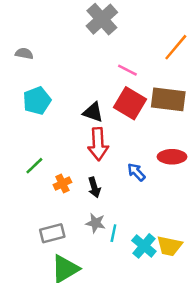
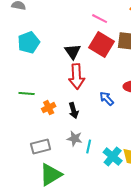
black triangle: (93, 112) -> (73, 52), turned 36
green line: (34, 166) -> (27, 94), turned 49

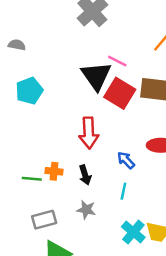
black triangle: (73, 52) -> (96, 76), moved, size x1.5
green line: (27, 94) -> (32, 179), moved
orange cross: (49, 108) -> (54, 171), turned 32
cyan line: (89, 147) -> (123, 191), moved

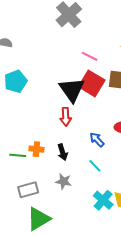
black triangle: (96, 76) -> (72, 90), moved
red arrow: (89, 133) -> (66, 117), size x0.7
cyan line: (123, 191) -> (95, 166), turned -56

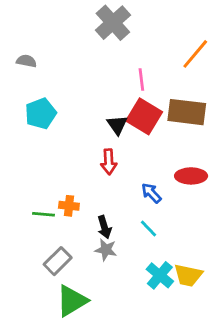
pink line: (90, 56) -> (141, 79), turned 56
black triangle: (72, 90) -> (117, 125), size x0.6
black arrow: (63, 152) -> (104, 227), moved
gray rectangle: (28, 190) -> (58, 261), turned -30

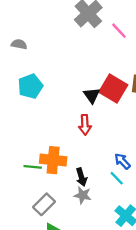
pink line: (141, 79) -> (119, 31), moved, turned -36
blue arrow: (151, 193) -> (122, 161), moved
orange cross: (69, 206) -> (53, 160), size x1.6

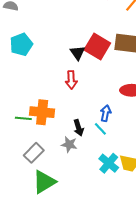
blue arrow: (122, 161) -> (106, 113), turned 56
black arrow: (81, 177) -> (79, 128), moved

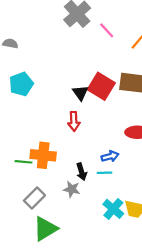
blue arrow: (106, 113) -> (110, 156), turned 63
cyan line: (100, 129) -> (105, 173), turned -48

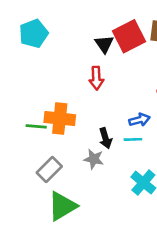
red square: (101, 86) -> (129, 36), turned 32

